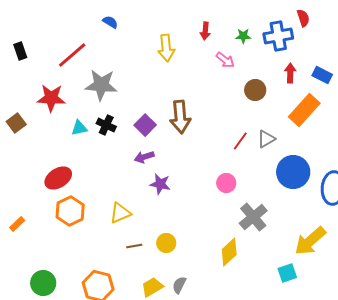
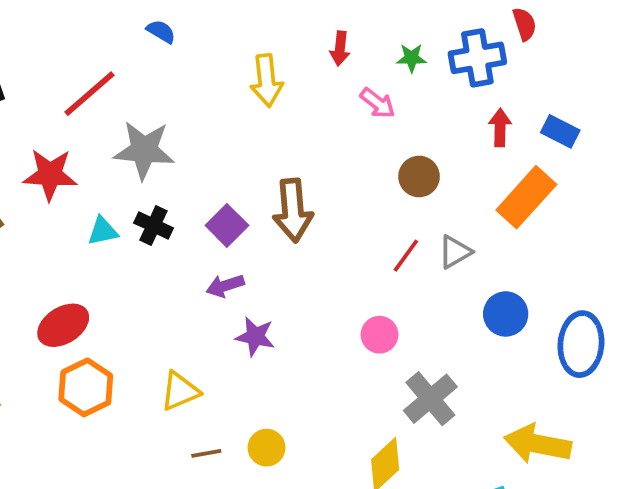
brown circle: (255, 90) -> (419, 177), moved
blue circle: (293, 172) -> (506, 314), size x0.7
yellow arrow: (310, 241) -> (538, 444), turned 52

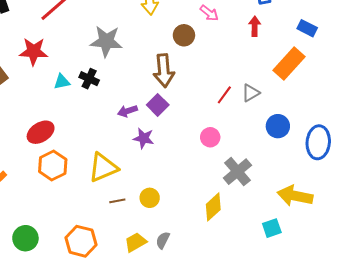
red arrow: (500, 128) -> (255, 26), moved
gray star: (144, 150) -> (106, 41), moved
brown circle: (419, 177) -> (184, 35), moved
purple square: (227, 225) -> (158, 105), moved
yellow triangle: (180, 391) -> (103, 168), size x1.4

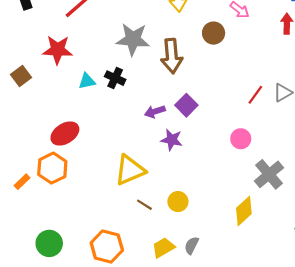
brown arrow: (164, 71) -> (172, 56), moved
orange hexagon: (53, 166) -> (52, 168), moved
brown line: (117, 201) -> (144, 205), turned 42

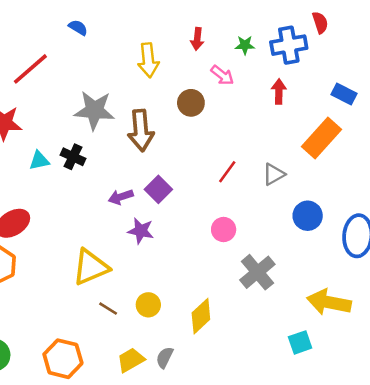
red line: (255, 95) -> (227, 172), moved
yellow diamond: (244, 211) -> (201, 316), moved

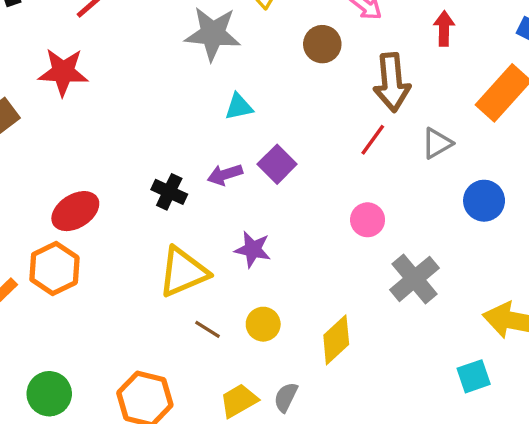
gray star: (94, 110) -> (213, 34), moved
brown arrow: (141, 130) -> (392, 82), moved
black cross: (73, 157) -> (169, 192), moved
cyan triangle: (39, 161) -> (239, 107), moved
purple star: (141, 231) -> (253, 249), moved

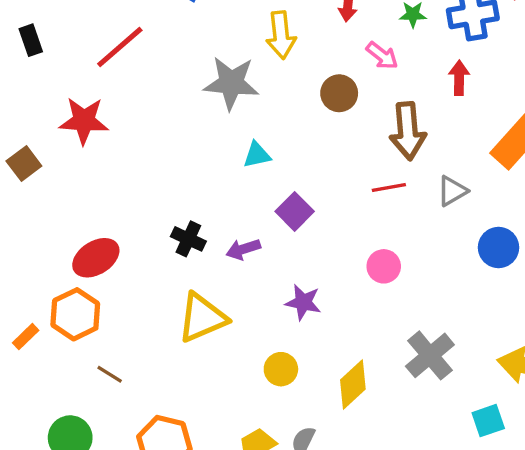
red line: (373, 140) -> (389, 188), turned 44
purple arrow: (225, 175) -> (243, 249), moved
purple star: (253, 249) -> (303, 302), moved
gray cross: (414, 279) -> (430, 355), moved
brown line: (208, 329) -> (110, 374), moved

